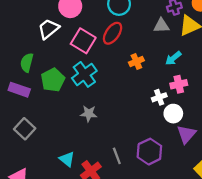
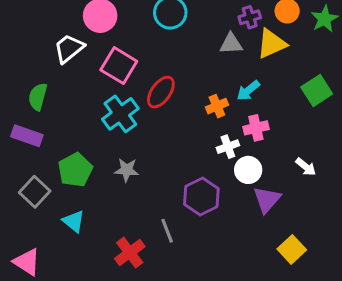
red ellipse: (113, 33) -> (161, 92), moved
orange cross: (136, 61) -> (217, 106), moved
green pentagon: (53, 80) -> (75, 170), moved
purple hexagon: (149, 152) -> (201, 196), moved
cyan triangle: (67, 159) -> (74, 221), moved

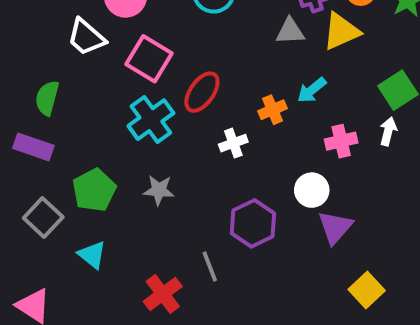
white trapezoid: (69, 48) -> (86, 37), turned -100
pink cross: (256, 128) -> (341, 141), moved
white cross: (228, 147) -> (233, 143), moved
white arrow: (306, 167) -> (388, 131), moved, turned -115

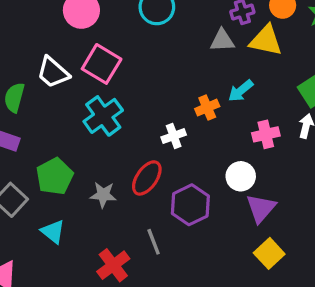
yellow triangle: (341, 31) -> (266, 40), turned 36
white trapezoid: (86, 37) -> (53, 72), moved
red ellipse: (202, 92) -> (147, 178), moved
gray star: (159, 190) -> (103, 195), moved
yellow square: (367, 290) -> (269, 253), moved

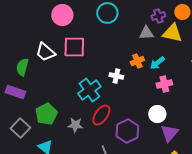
pink square: (102, 64) -> (74, 47), turned -30
orange cross: (207, 108) -> (137, 61), moved
cyan cross: (103, 116) -> (89, 90), moved
pink cross: (266, 134) -> (164, 84), moved
white cross: (174, 136) -> (116, 76), moved, turned 32

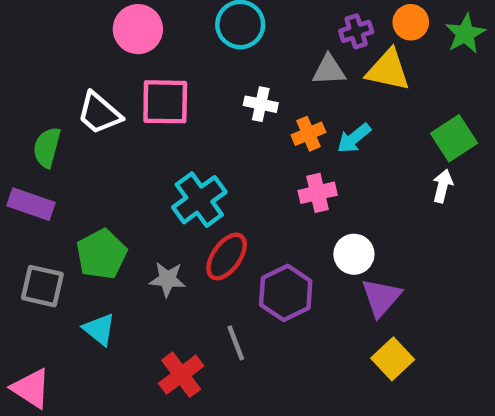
white cross: (116, 76) -> (261, 104), moved
pink cross: (164, 84) -> (318, 193), moved
gray square: (20, 128) -> (42, 286), turned -30

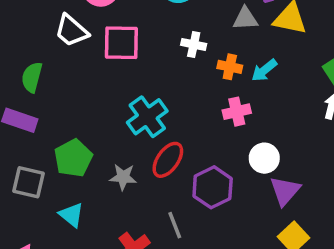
white trapezoid: (99, 113) -> (71, 31), moved
orange cross: (308, 134) -> (230, 67), turned 35

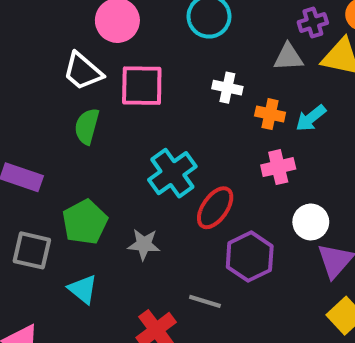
green semicircle: (32, 77) -> (87, 126), moved
red ellipse: (168, 160) -> (215, 208), moved
gray line: (175, 225) -> (205, 301), turned -52

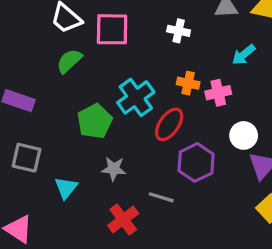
orange cross: (270, 114) -> (188, 83), moved
green semicircle: (87, 126) -> (69, 61), turned 32
green pentagon: (85, 222) -> (95, 121), moved
gray star: (144, 244) -> (114, 169), moved
cyan triangle: (83, 289) -> (66, 188), turned 30

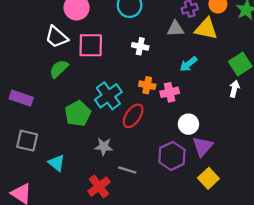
purple hexagon: (196, 162) -> (172, 156), moved
gray star: (114, 169) -> (104, 146), moved
cyan triangle: (66, 188) -> (57, 163), turned -30

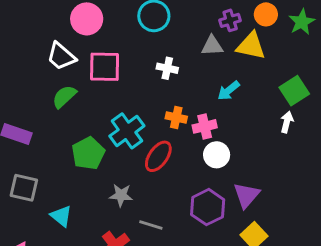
white circle: (188, 124) -> (217, 155), moved

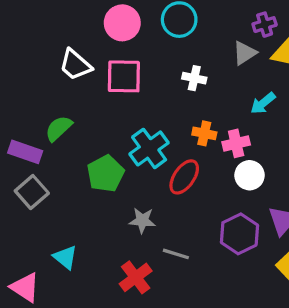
pink circle: (87, 19) -> (122, 23), moved
gray triangle: (212, 46) -> (244, 53), turned -30
green semicircle: (64, 97) -> (59, 128), moved
gray square: (24, 188) -> (32, 192), moved, turned 36
cyan triangle: (61, 216) -> (65, 257), moved

